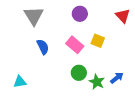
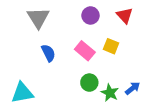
red triangle: (123, 16) -> (125, 15), moved
cyan triangle: (20, 82) -> (22, 93), size x1.5

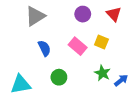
gray triangle: (38, 18) -> (35, 16), turned 30
green circle: (89, 83) -> (59, 77), moved
green star: (110, 93) -> (102, 73), moved

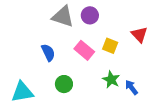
red triangle: (114, 14) -> (139, 35), moved
gray triangle: (35, 16) -> (63, 17), moved, turned 50
blue arrow: (121, 80) -> (131, 87), turned -88

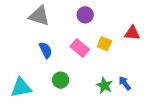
gray triangle: (63, 17) -> (39, 16), moved
red triangle: (139, 35) -> (132, 33), turned -42
green star: (111, 80) -> (104, 85), moved

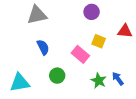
purple circle: (85, 15) -> (92, 12), moved
gray triangle: (39, 16) -> (37, 15), turned -30
pink rectangle: (80, 48) -> (80, 54), moved

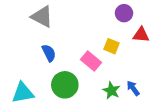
purple circle: (92, 12) -> (124, 13), moved
gray triangle: (37, 15) -> (42, 17), turned 40
green circle: (57, 76) -> (65, 85), size x1.5

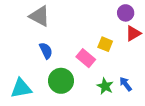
purple circle: (124, 13) -> (126, 13), moved
red triangle: (141, 35) -> (133, 33), turned -35

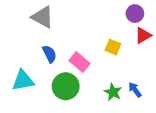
pink rectangle: (86, 58) -> (80, 62), moved
cyan triangle: (21, 88) -> (23, 80), moved

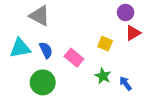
cyan triangle: (23, 80) -> (20, 48), moved
green circle: (66, 86) -> (43, 82), moved
green star: (113, 92) -> (103, 76), moved

